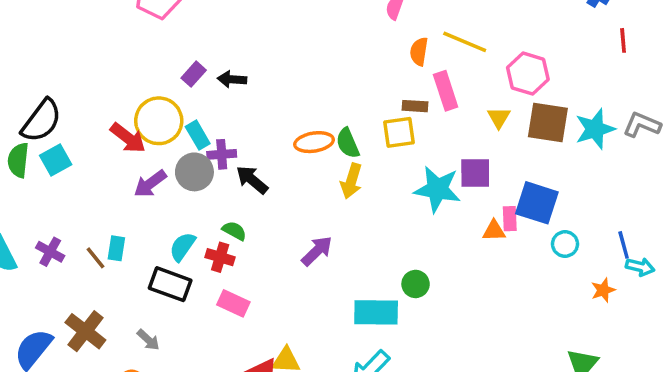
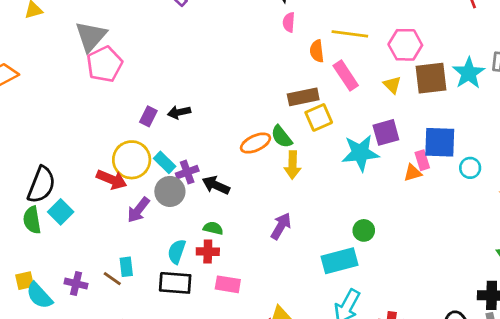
brown rectangle: (415, 106) -> (303, 97), moved, size x1.5

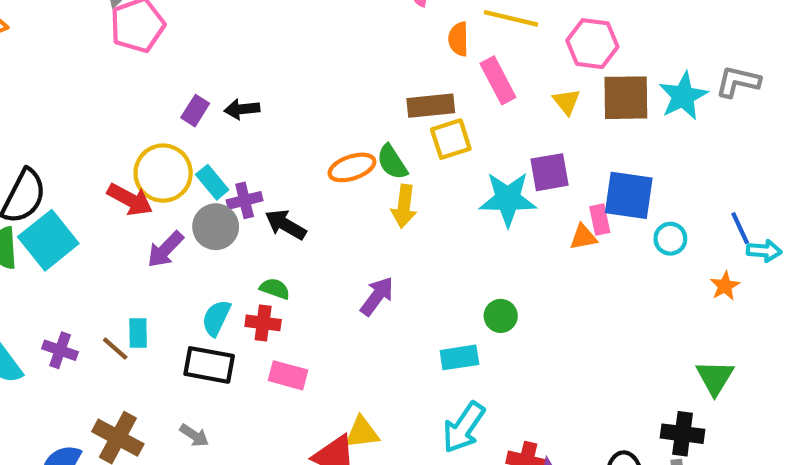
cyan square: (61, 212) -> (48, 240), size x1.5
cyan rectangle: (339, 261) -> (459, 357), size x0.7

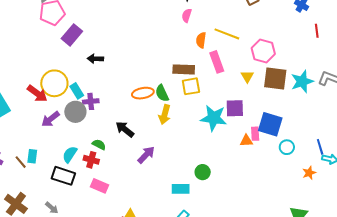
purple rectangle: (195, 111) -> (72, 35), moved, size x1.5
black arrow: (286, 225) -> (125, 129), moved

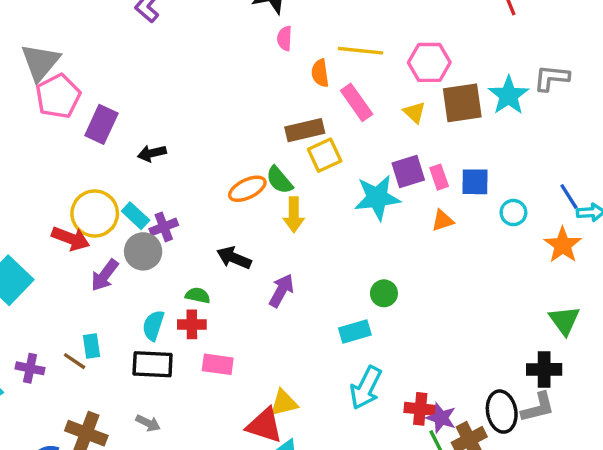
blue square: (270, 124) -> (475, 182), size x0.7
pink rectangle: (255, 134) -> (439, 177), moved
orange star: (309, 173) -> (563, 245), size x1.5

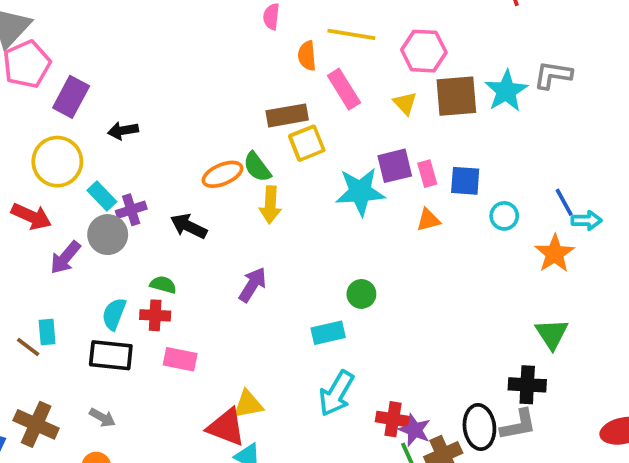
yellow circle: (95, 213) -> (57, 162), moved
black arrow: (234, 258) -> (189, 226), moved

